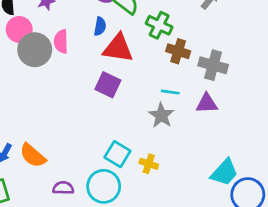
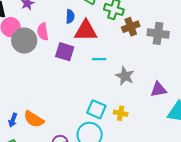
brown cross: (178, 51) -> (131, 27), turned -30
purple square: (108, 85) -> (65, 52), moved
cyan line: (170, 92) -> (99, 59), moved
purple triangle: (207, 104) -> (159, 89), moved

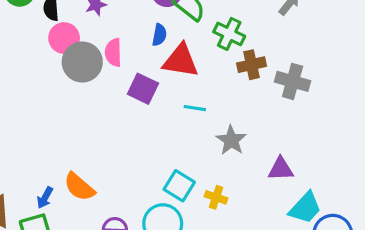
blue arrow: (13, 120) -> (45, 198), moved

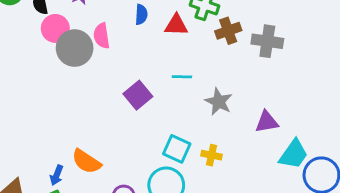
red triangle: (181, 61) -> (176, 25), moved, size x0.7
purple square: (143, 89) -> (138, 95), moved, turned 32

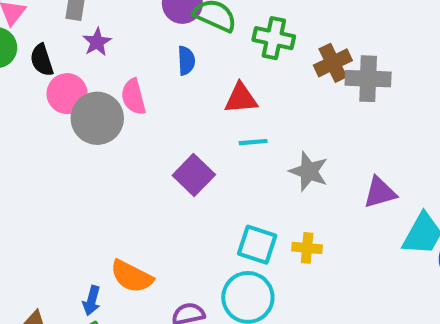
red triangle: (176, 25) -> (241, 98), moved
brown cross: (228, 31) -> (333, 63), moved

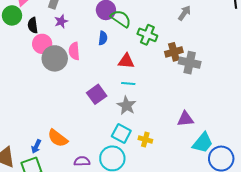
gray star: (309, 171) -> (126, 106), moved

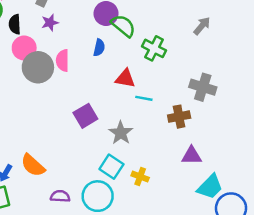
brown cross: (174, 52) -> (179, 117), moved
cyan line: (128, 83) -> (144, 98), moved

